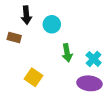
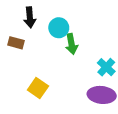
green arrow: (67, 53) -> (72, 44), moved

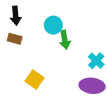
black arrow: (30, 17) -> (16, 16), moved

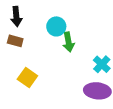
yellow square: (34, 79) -> (27, 78), moved

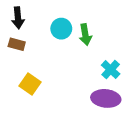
green arrow: (68, 42) -> (85, 35), moved

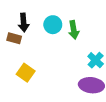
black arrow: (18, 18) -> (24, 23), moved

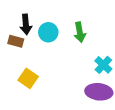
cyan circle: (53, 25) -> (48, 32), moved

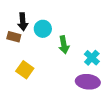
green arrow: (80, 32) -> (64, 45), moved

